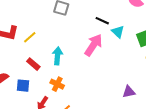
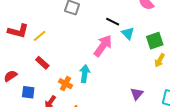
cyan arrow: (57, 56) -> (85, 74), moved
blue square: (23, 86) -> (28, 92), moved
purple triangle: (129, 92) -> (137, 94), turned -40

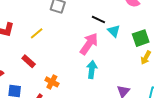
yellow line: (40, 36) -> (37, 33), moved
cyan arrow: (85, 74) -> (92, 70), moved

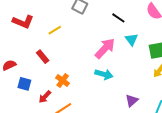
black line: (98, 20) -> (118, 18), moved
cyan arrow: (92, 70) -> (104, 74), turned 90

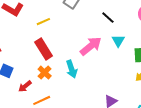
red rectangle: (43, 57) -> (44, 49), moved, size x1.5
cyan arrow: (104, 74) -> (72, 69), moved, turned 48

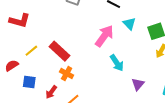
yellow line: (43, 22) -> (31, 51), moved
cyan arrow: (72, 69) -> (117, 63), moved

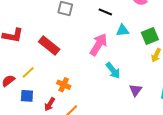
cyan triangle: (129, 24) -> (123, 30), turned -48
yellow line: (31, 51) -> (28, 72), moved
red rectangle: (60, 51) -> (49, 46), moved

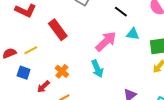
cyan arrow: (113, 70) -> (97, 69), moved

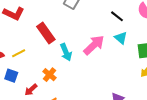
black line: (121, 12) -> (117, 16), moved
cyan triangle: (133, 34) -> (121, 38), turned 32
cyan arrow: (97, 69) -> (66, 52), moved

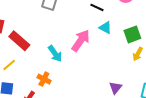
red rectangle: (46, 33) -> (19, 41), moved

